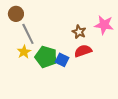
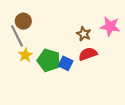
brown circle: (16, 14) -> (23, 21), moved
gray line: (28, 34) -> (17, 36), moved

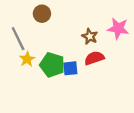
brown circle: (23, 21) -> (42, 14), moved
blue square: (66, 63) -> (70, 68), turned -32

